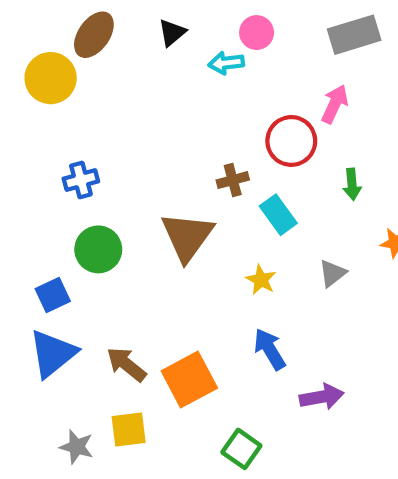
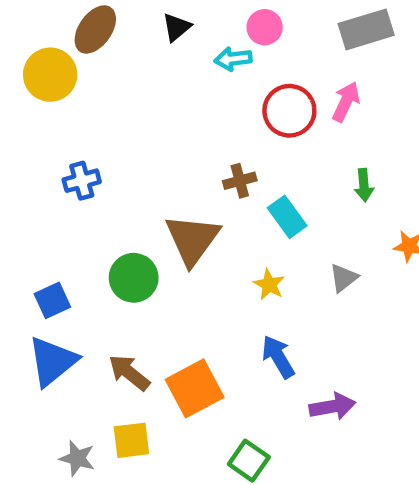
red circle: (291, 141) -> (289, 111), moved
green circle: (98, 249) -> (134, 278), moved

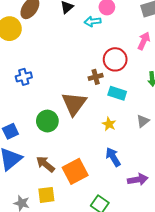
red circle: (289, 111) -> (115, 59), moved
cyan rectangle: (287, 217) -> (117, 93), turned -36

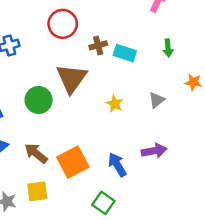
red circle: (115, 59) -> (63, 24), moved
cyan rectangle: (117, 93) -> (125, 53), moved
blue arrow: (113, 157) -> (117, 165), moved
purple arrow: (138, 180) -> (154, 151), moved

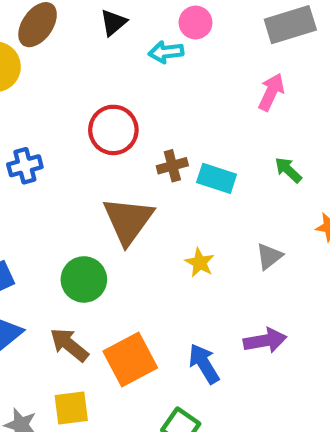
green arrow: (168, 48) -> (288, 170), turned 138
green circle: (39, 100) -> (84, 279), moved

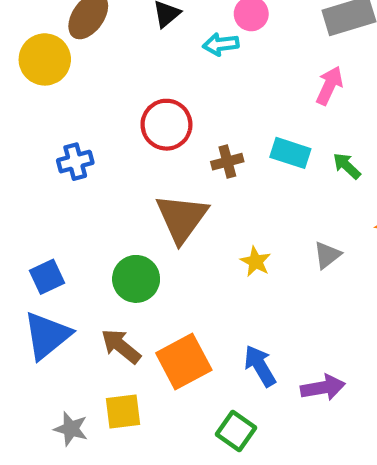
cyan rectangle: (217, 178) -> (290, 153), moved
purple arrow: (265, 341) -> (323, 388), moved

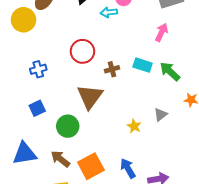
green arrow: (347, 166) -> (170, 71), size x1.5
yellow star: (256, 262) -> (134, 126), moved
blue square: (47, 277) -> (37, 108), moved
blue triangle: (47, 335) -> (25, 154), turned 30

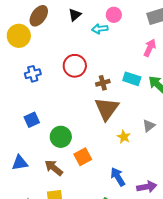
blue cross: (38, 69) -> (33, 74), moved
brown triangle: (90, 97) -> (107, 109), moved
blue triangle: (25, 154) -> (20, 163), size x0.7
orange square: (91, 166) -> (83, 157), moved, size x0.7

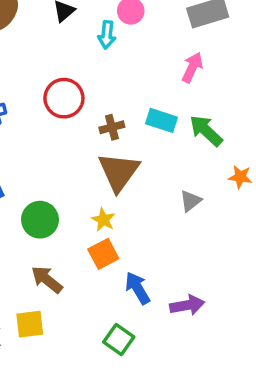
cyan arrow: (100, 29) -> (107, 35), turned -77
yellow star: (124, 137) -> (103, 220), moved
orange square: (83, 157) -> (103, 254), moved
brown arrow: (54, 168) -> (47, 280), moved

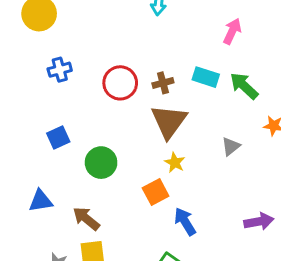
red circle: (64, 98) -> (120, 83), moved
yellow star: (103, 220) -> (175, 163), moved
brown arrow: (47, 280) -> (86, 219), moved
purple arrow: (187, 305) -> (259, 222), moved

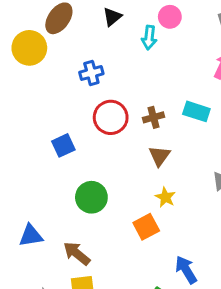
blue cross: (60, 70) -> (91, 73), moved
brown triangle: (169, 121) -> (159, 156), size x0.6
blue square: (58, 137) -> (63, 145), moved
blue arrow: (185, 222) -> (186, 270), moved

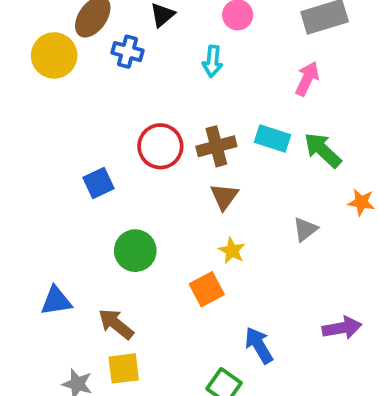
cyan arrow: (149, 38) -> (213, 61), moved
blue cross: (91, 73) -> (128, 52), moved, turned 30
brown cross: (154, 117) -> (216, 146), size x1.4

